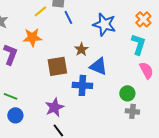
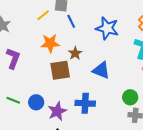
orange star: (32, 37) -> (50, 43), moved
brown star: (81, 49) -> (75, 53), moved
blue cross: (82, 85) -> (85, 103), moved
blue circle: (15, 115) -> (36, 102), moved

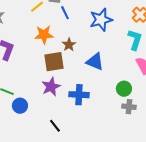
blue star: (107, 28) -> (101, 20), turned -30
blue circle: (36, 102) -> (20, 106), moved
purple star: (57, 111) -> (51, 87), moved

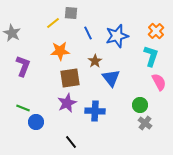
blue line: (65, 13) -> (88, 33), moved
brown star: (69, 45) -> (95, 61), moved
blue triangle: (95, 62) -> (111, 78), turned 30
gray cross: (129, 107) -> (145, 123), turned 32

